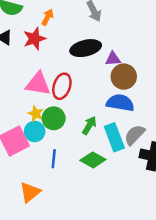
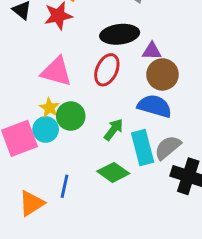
red ellipse: (62, 86) -> (107, 70), moved
blue line: (54, 159) -> (64, 186), moved

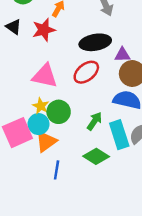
red ellipse: (107, 70) -> (86, 72), turned 30
orange triangle: (32, 203) -> (46, 141), moved

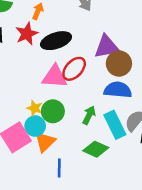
black ellipse: (95, 42) -> (56, 41), moved
purple triangle: (122, 55) -> (107, 47), size x1.6
pink triangle: (45, 76) -> (54, 77), moved

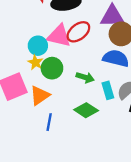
green arrow: (89, 115) -> (85, 77), turned 72
cyan rectangle: (115, 125) -> (108, 90), size x0.7
cyan circle: (35, 126) -> (38, 46), moved

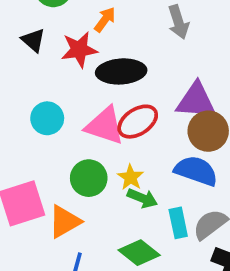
cyan circle: (38, 46) -> (47, 118), moved
yellow star: (36, 62) -> (131, 177), moved

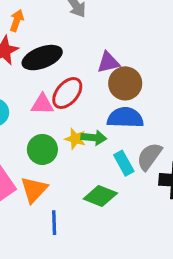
purple triangle: (196, 101) -> (108, 62), size x0.7
pink triangle: (105, 126) -> (42, 104), size x0.7
green arrow: (142, 198) -> (94, 138), moved

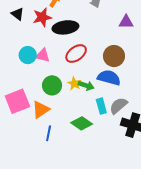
purple triangle: (108, 62) -> (126, 22), moved
pink triangle: (42, 104) -> (43, 55), moved

